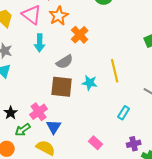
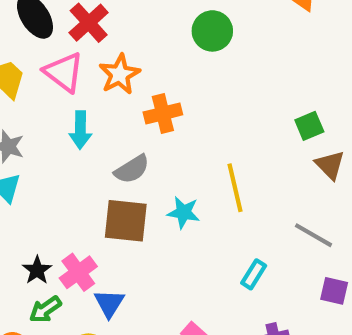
orange cross: (80, 35) -> (163, 113), turned 30
black star: (11, 113) -> (37, 270), moved

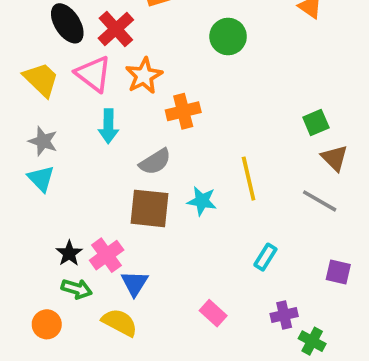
gray line: (313, 235) -> (320, 201), moved
green arrow: (45, 309) -> (77, 289), turned -128

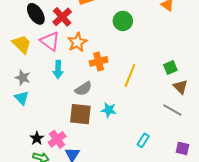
yellow line: (249, 179) -> (130, 76), moved, turned 35

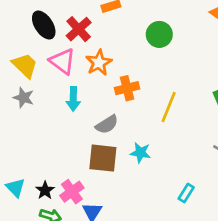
gray star: (23, 78) -> (24, 98), moved
cyan triangle: (22, 98) -> (15, 188), moved

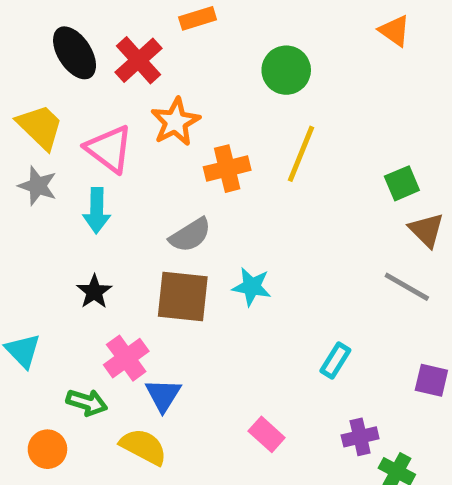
pink triangle: (63, 61) -> (109, 149), moved
cyan arrow: (73, 99) -> (97, 210), moved
yellow line: (169, 107) -> (301, 154), moved
black star: (45, 190) -> (94, 292), moved

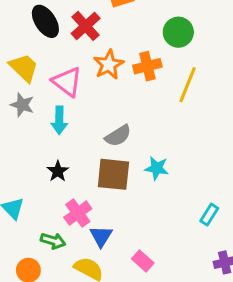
orange cross: (227, 169) -> (147, 66), moved
pink rectangle: (267, 434) -> (143, 261), moved

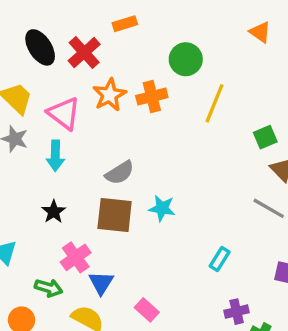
yellow line: (188, 85) -> (215, 103), moved

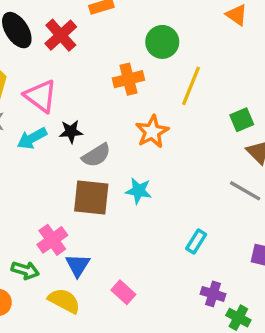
orange star: (110, 95) -> (152, 132), moved
cyan arrow: (55, 156) -> (32, 138), turned 60
black star: (54, 212) -> (71, 132), moved, turned 30
purple cross: (237, 312) -> (213, 294), turned 30

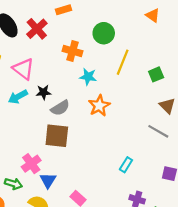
orange cross: (128, 79) -> (72, 51), moved, turned 30
green square: (242, 120) -> (156, 74), moved
orange star: (152, 132) -> (99, 106), moved
cyan star: (139, 191) -> (88, 77), moved

